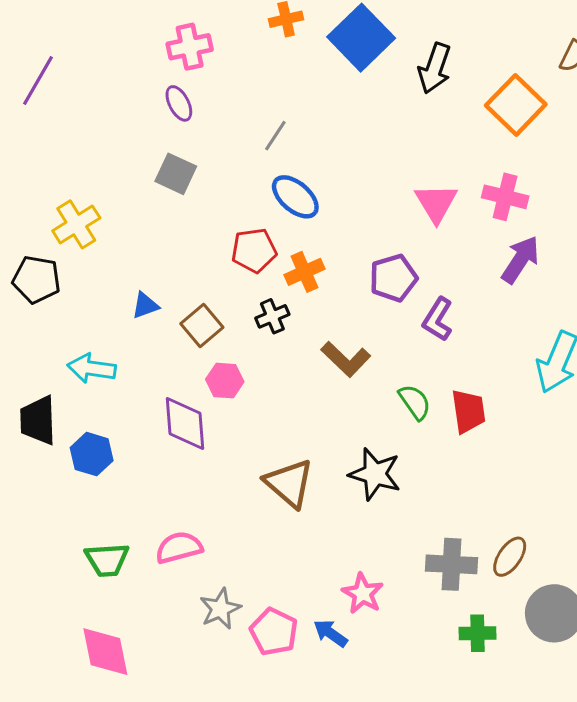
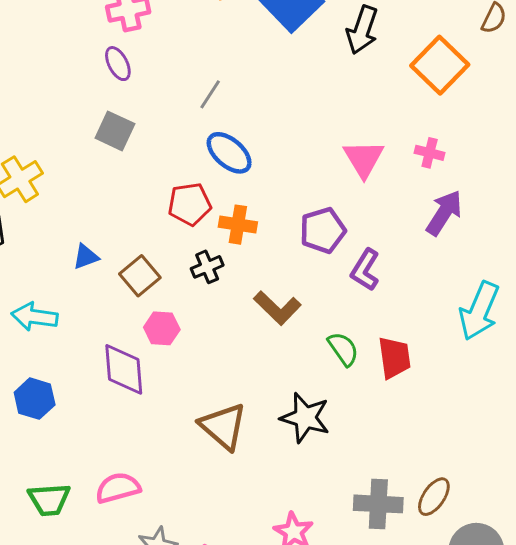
pink cross: (505, 197) -> (430, 153), size x0.7
orange cross: (304, 272) -> (238, 225), turned 33

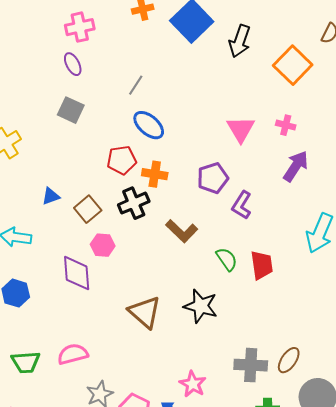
black cross: (207, 267) -> (134, 203), size x1.4

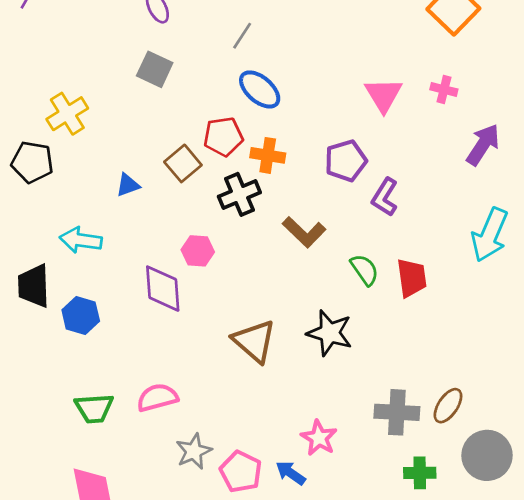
purple arrow: (296, 166) -> (483, 145), moved
brown square: (88, 209) -> (183, 163), moved

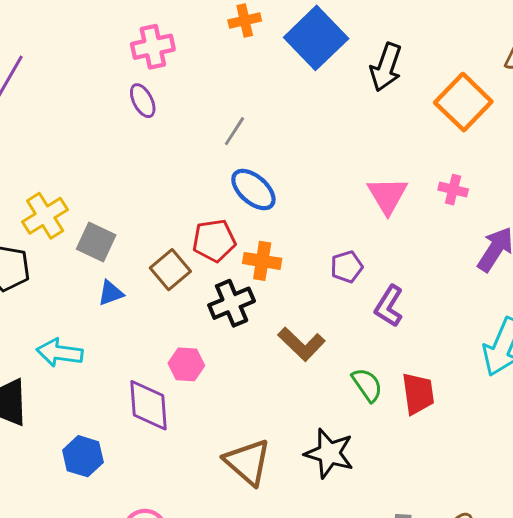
gray square: (155, 69) -> (96, 242), moved
purple pentagon: (346, 161) -> (347, 267), size x0.7
blue hexagon: (81, 315) -> (83, 456), moved

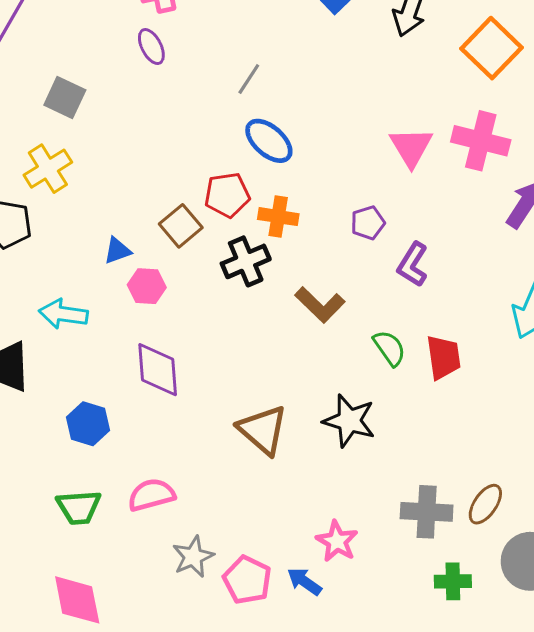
pink cross: (453, 190) -> (481, 141), size x1.8
gray square: (96, 242) -> (65, 98), moved
pink hexagon: (186, 364) -> (147, 286), moved

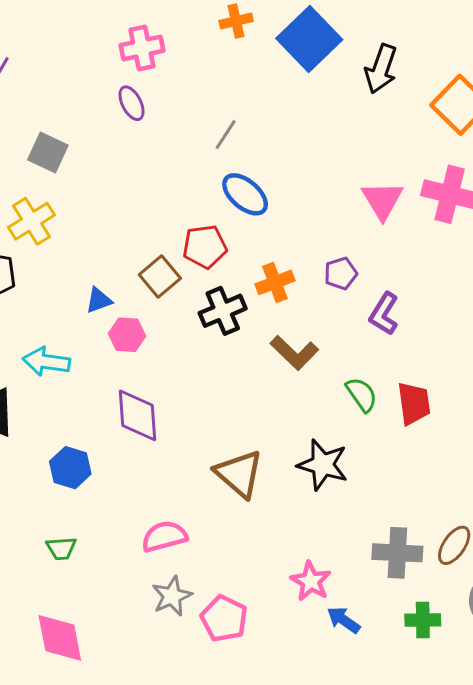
orange cross: (278, 217) -> (275, 282), moved, turned -30
pink semicircle: (151, 495) -> (164, 536), moved
green trapezoid: (79, 507) -> (61, 548), size x0.7
blue arrow: (304, 581) -> (344, 620), moved

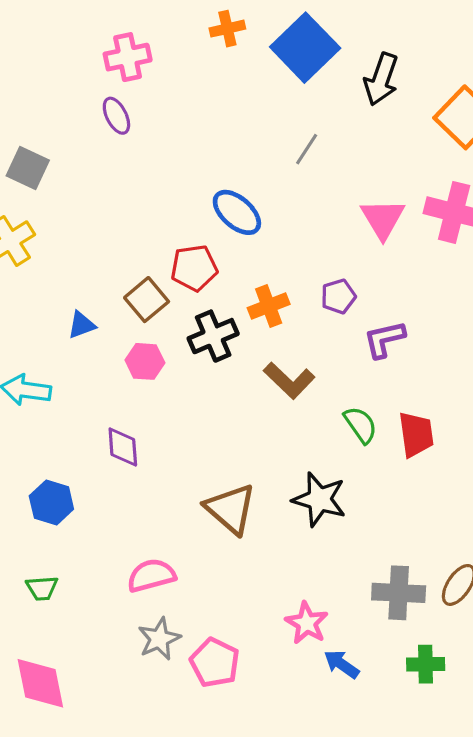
gray line: (226, 135) -> (307, 149), moved
purple L-shape: (384, 314) -> (384, 339), turned 45
pink hexagon: (127, 335) -> (145, 361), moved
purple diamond: (138, 415) -> (123, 447), size x0.7

